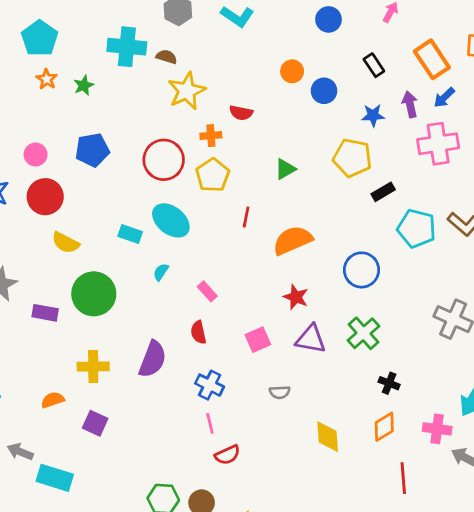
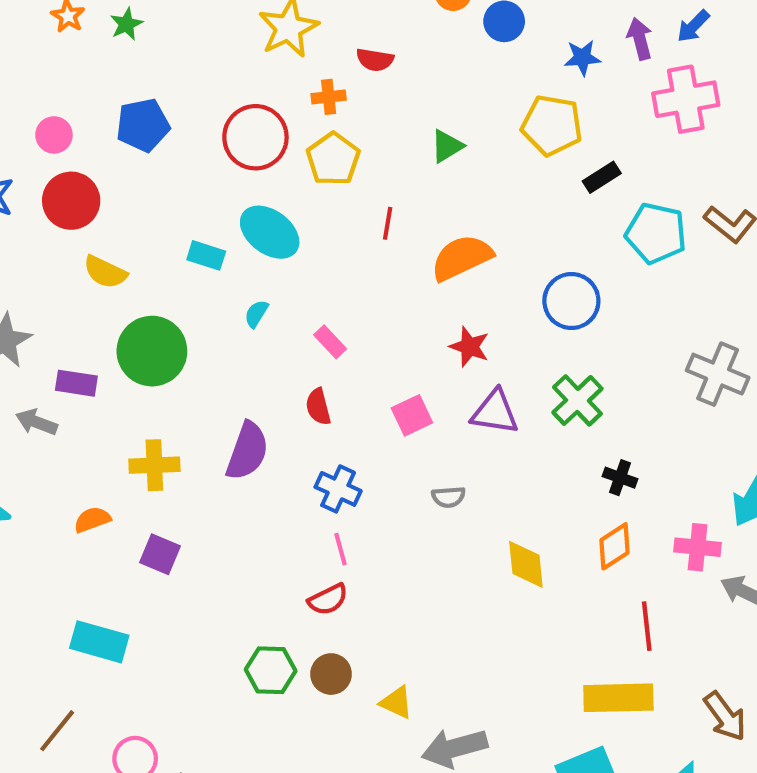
gray arrow: (20, 452) -> (36, 422), moved
red semicircle: (227, 455) -> (328, 599), moved

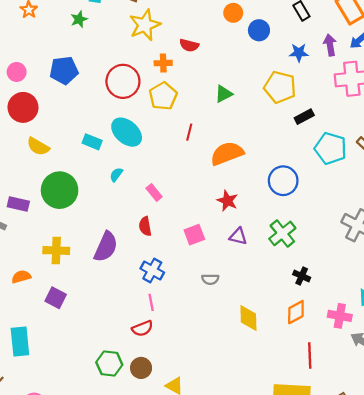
green star: (126, 24) -> (79, 19), moved
purple triangle: (495, 412) -> (238, 236), size x0.7
cyan rectangle: (99, 642) -> (20, 342), turned 64

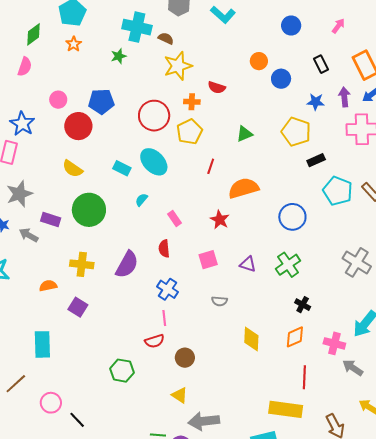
red circle: (23, 107) -> (78, 126), moved
red star: (227, 201) -> (220, 220), moved
brown circle: (141, 368) -> (185, 358), moved

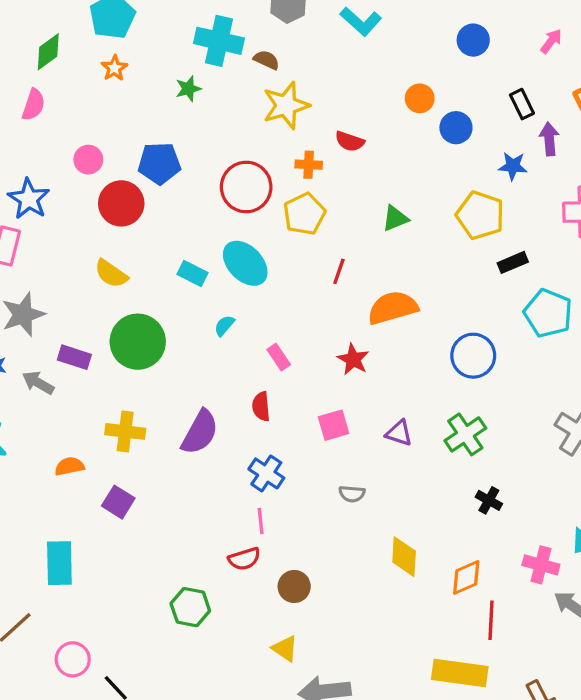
purple arrow: (344, 97) -> (549, 139), moved
orange diamond: (295, 337) -> (466, 577), moved

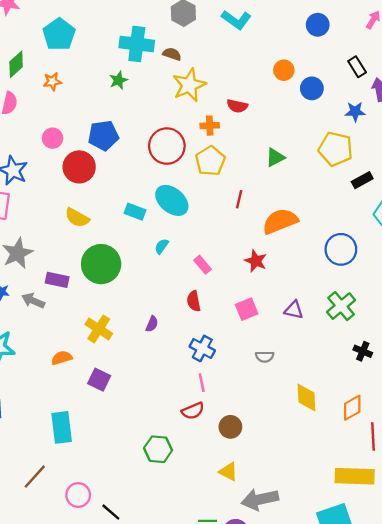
orange star: (114, 68) -> (52, 81), moved, turned 30
yellow cross: (125, 431) -> (99, 329), turned 32
purple semicircle: (200, 432) -> (152, 324), size x0.5

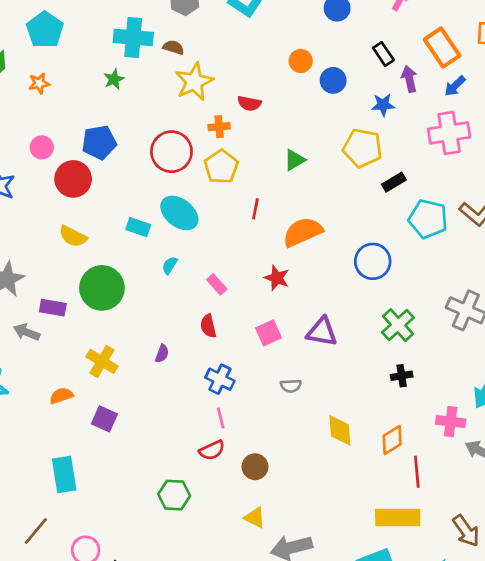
green cross: (341, 306) -> (398, 325), moved
purple triangle: (294, 310) -> (322, 332), size x1.4
black cross: (363, 351) -> (402, 376), turned -30

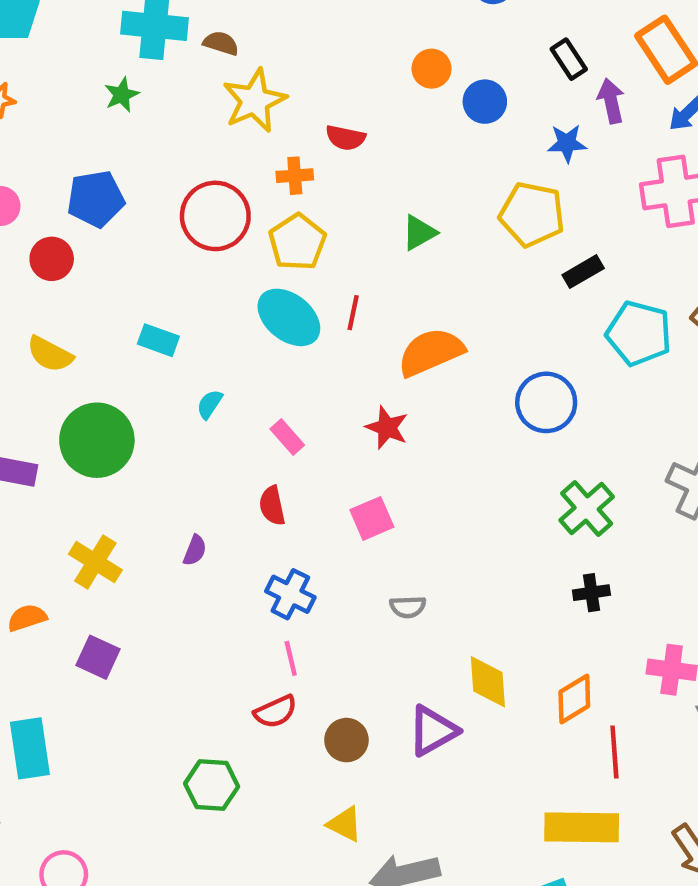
red circle: (73, 179) -> (52, 259), size x0.7
cyan ellipse: (179, 213) -> (289, 317), moved
purple triangle: (322, 332) -> (433, 731), moved, turned -40

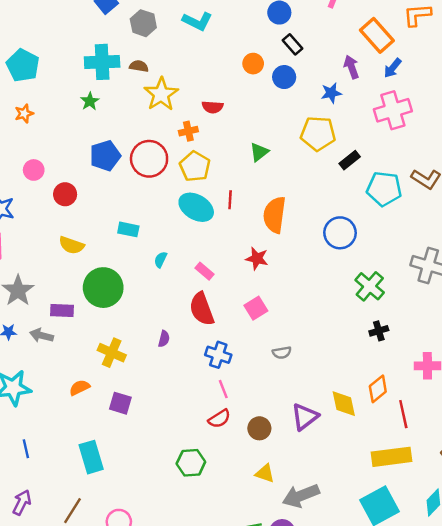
black rectangle: (569, 59) -> (293, 44), moved
blue pentagon: (96, 199) -> (105, 156), moved
orange semicircle: (431, 352) -> (275, 215), turned -51
red semicircle: (272, 506) -> (202, 309), size x1.6
yellow diamond: (488, 682) -> (344, 404), moved

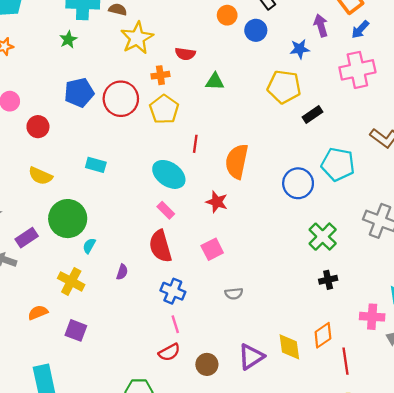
green triangle: (259, 152) -> (215, 82), moved, turned 36
cyan pentagon: (384, 189) -> (338, 164), moved
cyan ellipse: (196, 207) -> (169, 174), moved
cyan semicircle: (161, 260) -> (89, 246), moved
purple rectangle: (62, 311) -> (27, 238), turned -40

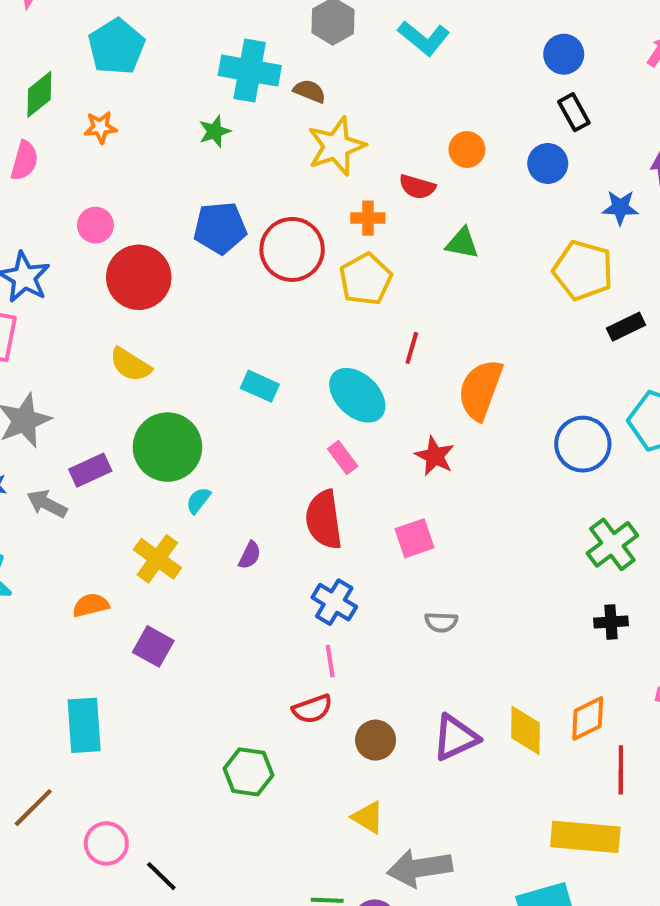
orange circle: (227, 15) -> (467, 149), moved
red circle: (38, 127) -> (139, 277), size x1.6
cyan rectangle: (96, 165) -> (260, 386), moved

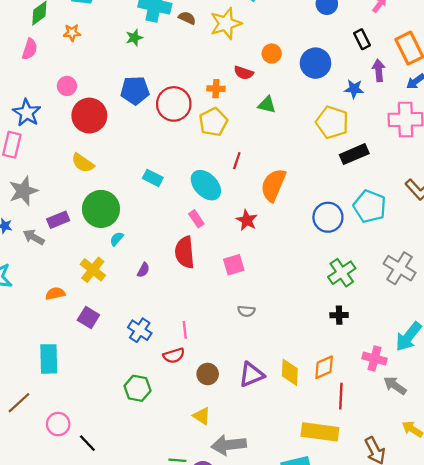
black rectangle: (574, 112) -> (362, 39), moved
yellow star: (336, 146) -> (226, 24), moved
blue circle: (548, 163) -> (315, 63), size x1.4
black rectangle: (626, 327) -> (354, 154), size x1.4
blue cross: (334, 602) -> (140, 330), moved

